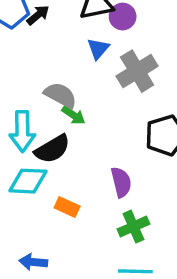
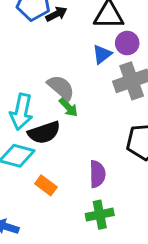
purple circle: (123, 17) -> (127, 43), moved

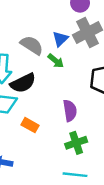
blue triangle: (102, 54) -> (60, 39), moved
green arrow: (68, 107) -> (56, 61), moved

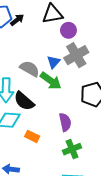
green arrow: (56, 61) -> (51, 81), size x1.5
black semicircle: (23, 83) -> (24, 101), turned 70

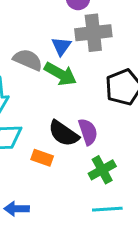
gray cross: (76, 55) -> (93, 33), turned 30
black semicircle: (24, 101) -> (64, 133), moved

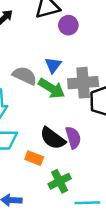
gray cross: (93, 33) -> (83, 83), moved
green cross: (102, 170) -> (60, 181), moved

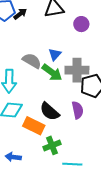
purple circle: (68, 25) -> (81, 24), moved
purple semicircle: (73, 138) -> (78, 110), moved
orange rectangle: (34, 158) -> (34, 126), size x1.5

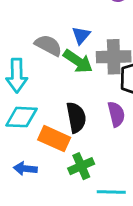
black semicircle: (50, 111) -> (76, 117), turned -140
blue arrow: (13, 157) -> (25, 169), moved

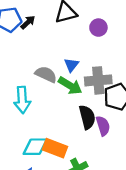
cyan diamond: (21, 117) -> (35, 147), moved
black semicircle: (76, 117) -> (87, 117), moved

